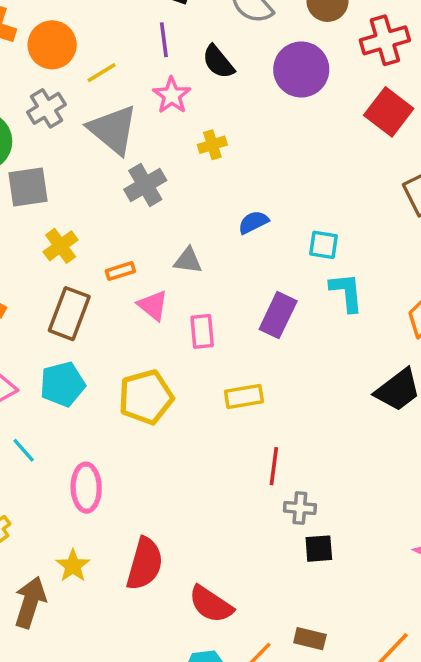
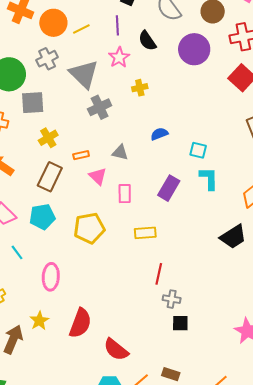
yellow line: (102, 73) -> (81, 29), moved

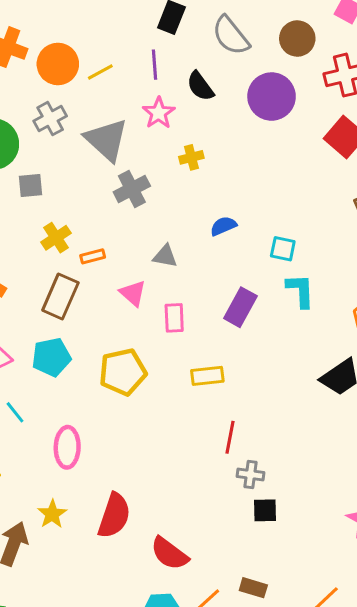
gray square: (33, 103) -> (31, 185), size x0.7
orange rectangle: (81, 155) -> (93, 256), moved

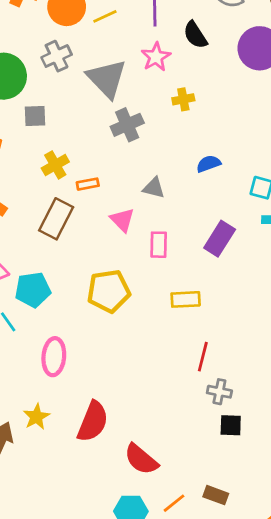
cyan pentagon: (51, 357) -> (33, 290), moved

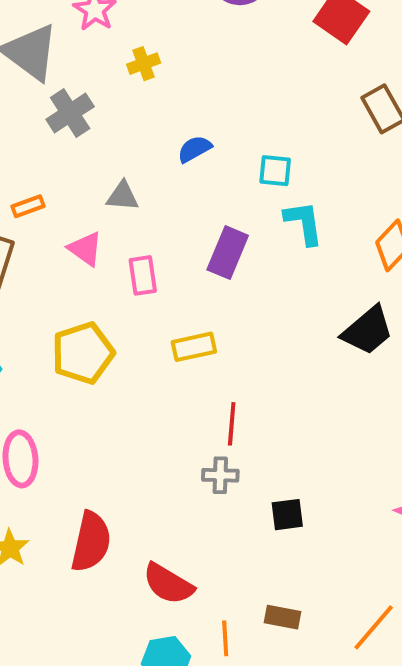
gray cross: (219, 392) -> (220, 475), moved
orange line: (174, 503) -> (225, 638), turned -45

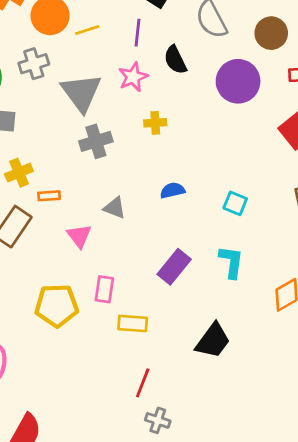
cyan square: (275, 171) -> (235, 203), moved
pink rectangle: (143, 275) -> (104, 289), moved
black trapezoid: (368, 331) -> (213, 341), moved, turned -30
gray cross: (220, 475) -> (158, 420), moved

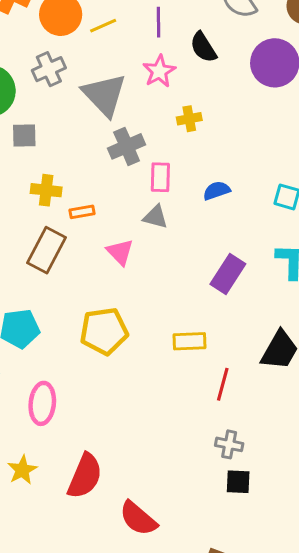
yellow cross: (19, 173) -> (46, 190), turned 36
pink rectangle: (104, 289) -> (160, 177), moved
red line: (143, 383) -> (223, 384), moved

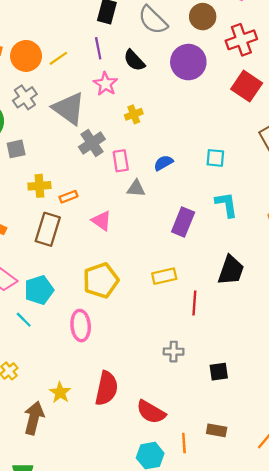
gray triangle: (155, 217) -> (136, 188), moved
pink ellipse: (42, 403) -> (81, 326), moved
gray cross: (229, 444) -> (174, 352), moved

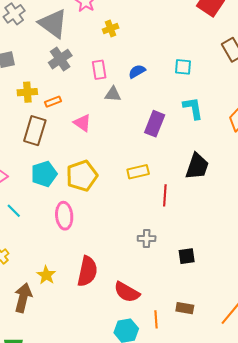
gray cross: (92, 143) -> (60, 59), moved
cyan pentagon: (39, 290) -> (44, 174), moved

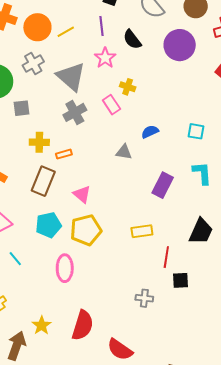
yellow cross: (111, 29) -> (128, 87), turned 35
pink rectangle: (99, 70) -> (111, 105), moved, turned -30
pink triangle: (82, 123) -> (82, 194), moved
black square: (187, 256) -> (180, 280), moved

